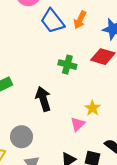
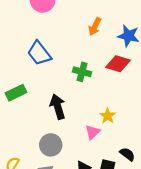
blue trapezoid: (52, 21) -> (39, 53), moved
gray circle: (22, 137) -> (51, 145), moved

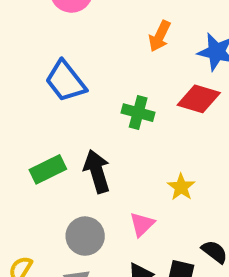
green rectangle: (16, 93) -> (48, 169), moved
pink triangle: (92, 132) -> (142, 224), moved

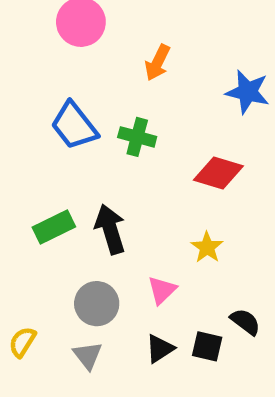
orange arrow: (160, 36) -> (158, 63), moved
red diamond: (199, 99) -> (218, 173), moved
green cross: (138, 113) -> (137, 137), moved

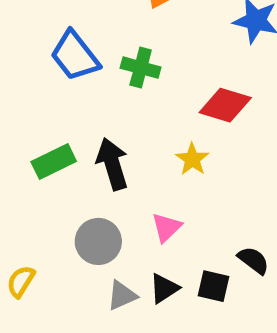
yellow star: (207, 247) -> (192, 159), moved
gray triangle: (88, 355) -> (122, 296), moved, turned 44

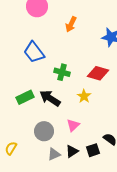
green cross: (141, 68) -> (62, 72), moved
black arrow: (112, 164) -> (50, 98), turned -40
black square: (213, 286) -> (93, 150), turned -32

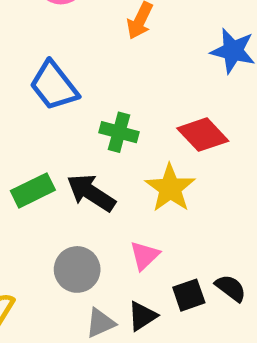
red diamond: (98, 73) -> (203, 135), turned 30
yellow star: (84, 96) -> (170, 188), size x1.5
black square: (93, 150) -> (189, 295), moved

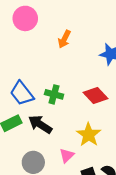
blue trapezoid: (54, 86) -> (22, 93), moved
yellow star: (170, 188) -> (89, 135), moved

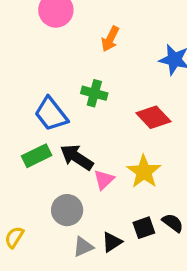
green cross: (54, 94) -> (94, 93), moved
pink triangle: (67, 155) -> (104, 180), moved

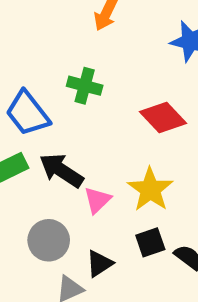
black square: (144, 228) -> (150, 242), moved
black triangle: (112, 242) -> (99, 264), moved

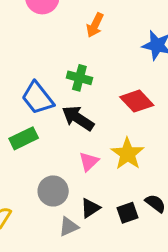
black arrow: (61, 170) -> (78, 118), moved
black square: (150, 242) -> (127, 213), moved

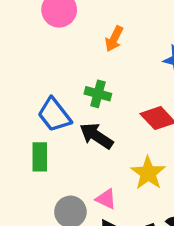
green rectangle: (24, 138) -> (40, 157), turned -64
pink triangle: (89, 162) -> (106, 199), moved, turned -50

